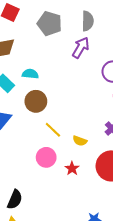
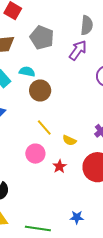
gray pentagon: (50, 23) -> (42, 37), moved
brown circle: (36, 101) -> (40, 90), moved

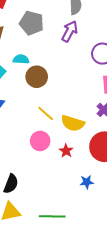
yellow semicircle: (69, 140) -> (73, 123), size x1.6
blue star: (77, 217) -> (87, 182), moved

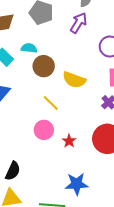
yellow semicircle: (73, 123) -> (74, 80), moved
blue star: (87, 182) -> (77, 184), moved, size x1.6

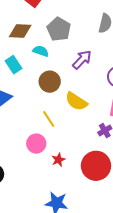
purple arrow: (79, 23) -> (82, 60), moved
cyan semicircle: (29, 48) -> (41, 51), moved

